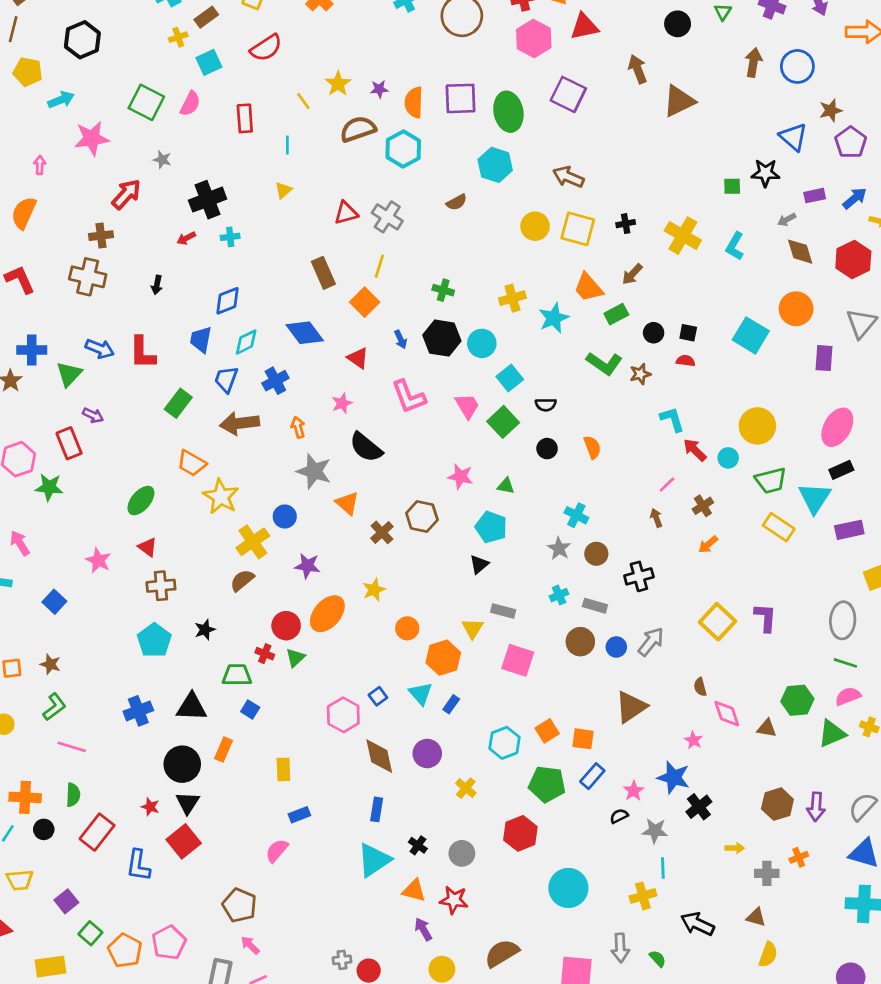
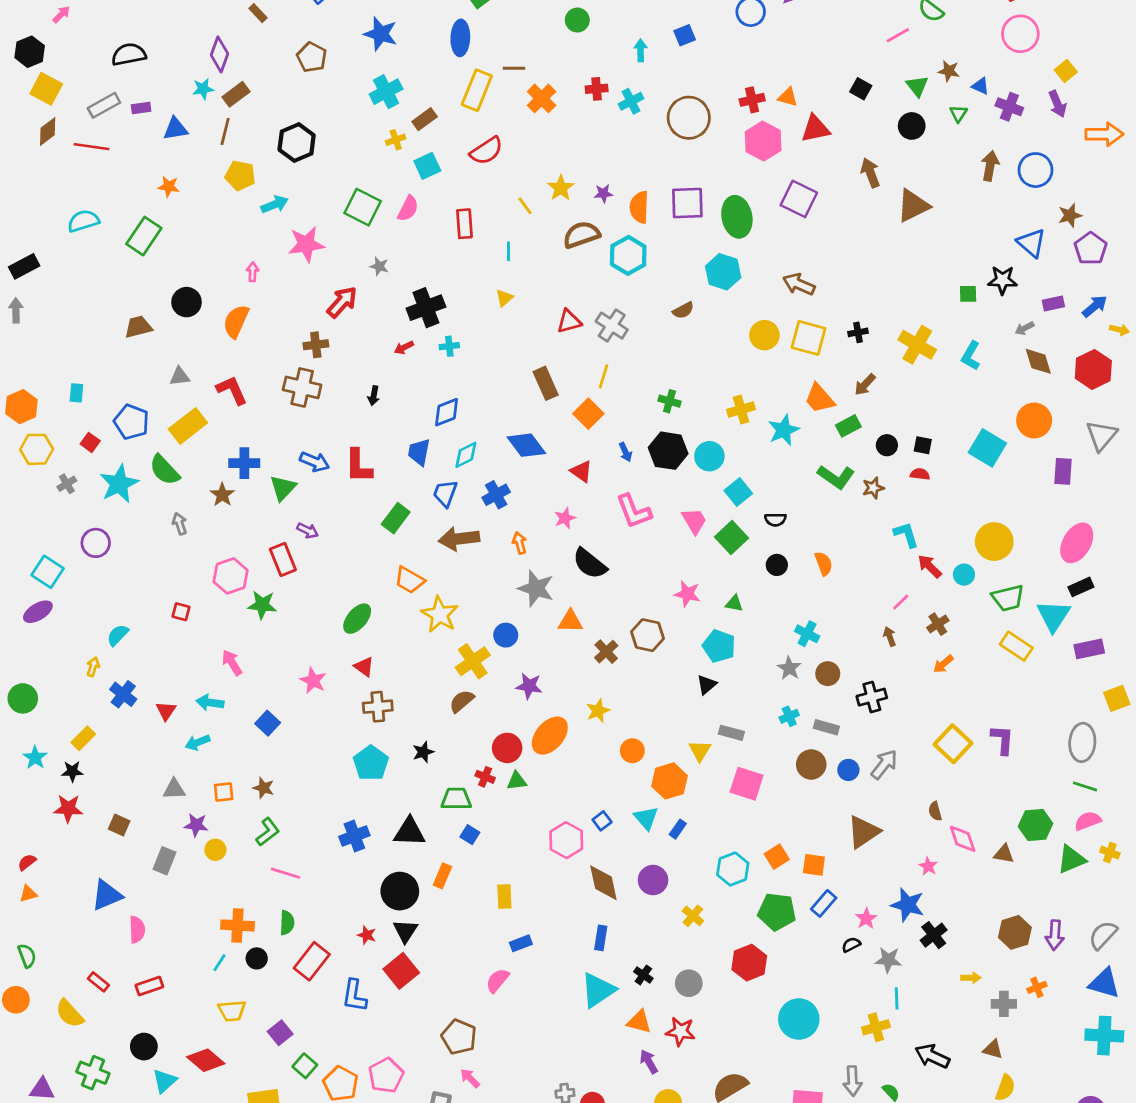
orange triangle: (347, 503) -> (570, 621), turned -40
green triangle: (295, 658) -> (517, 781), turned 36

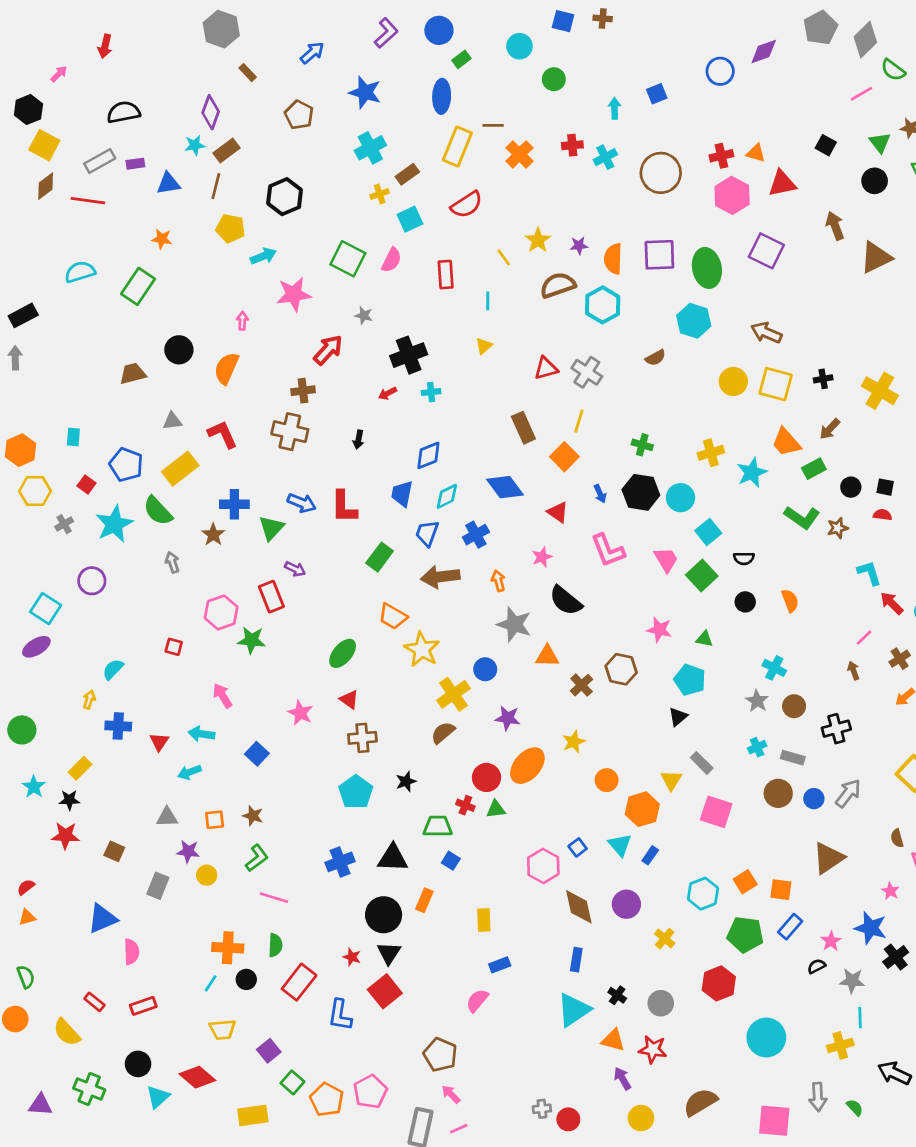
blue cross: (123, 694) -> (118, 726), turned -35
gray rectangle: (731, 733) -> (702, 763), turned 30

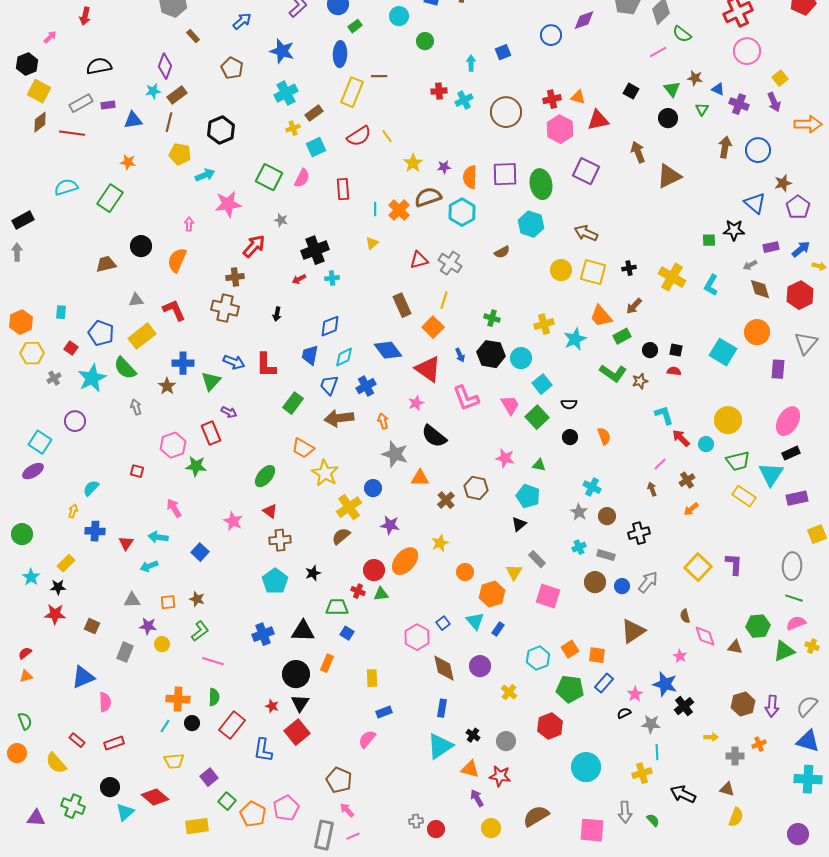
orange cross: (519, 154) -> (399, 210), moved
yellow line: (504, 257) -> (387, 136), moved
red triangle: (558, 512) -> (428, 369), size x1.6

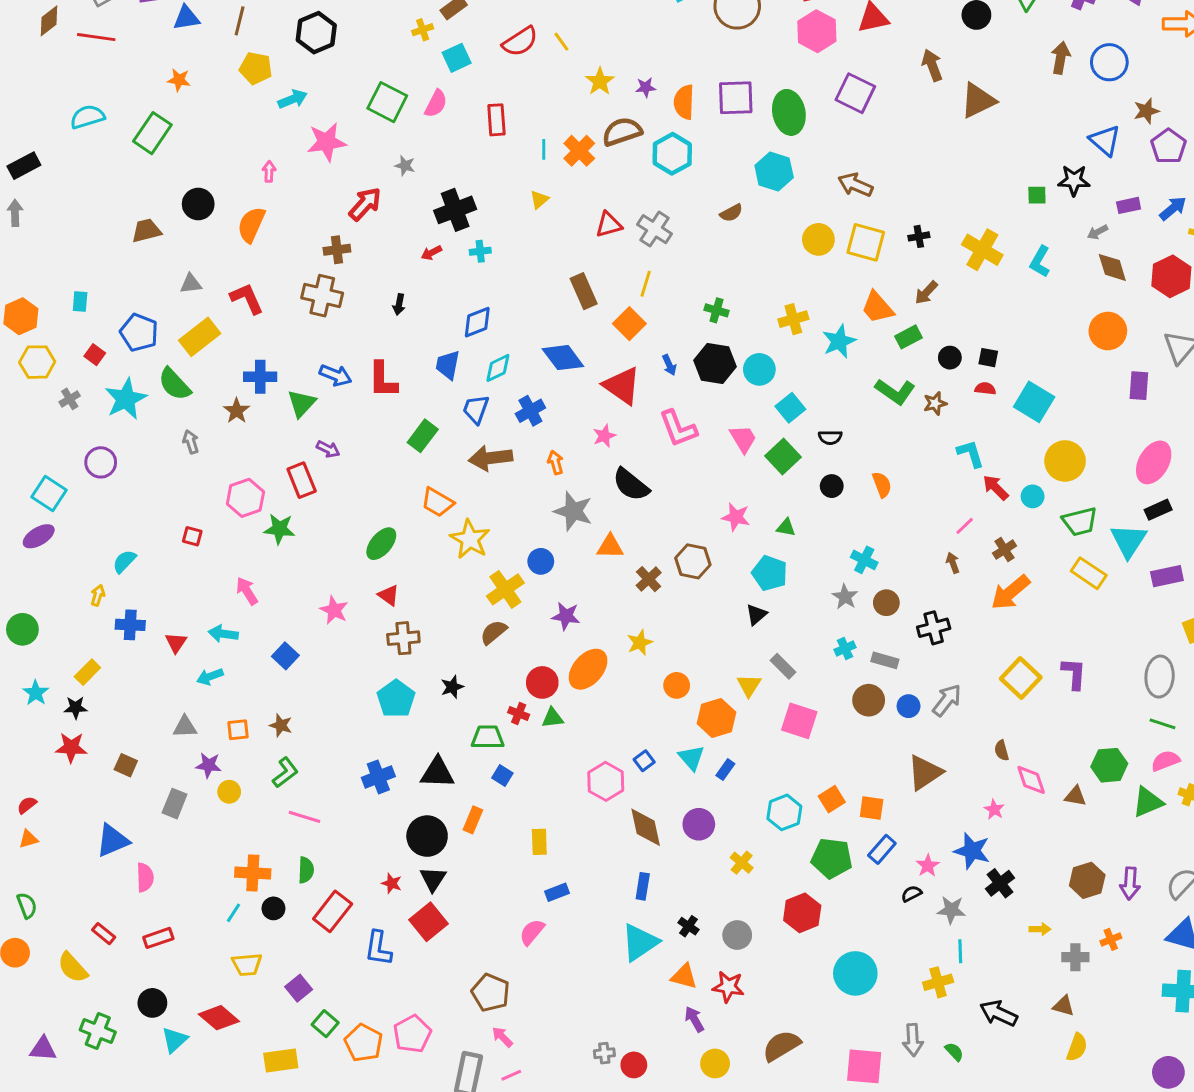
cyan square: (723, 352) -> (1034, 402), moved
orange arrow: (691, 509) -> (1010, 592), size x1.8

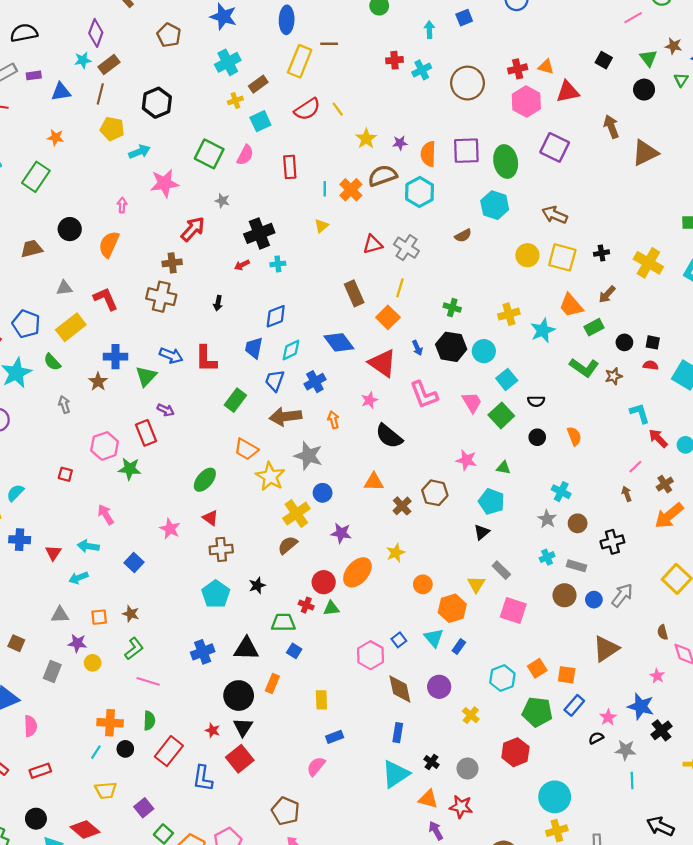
green semicircle: (175, 384) -> (52, 362), size x0.7
gray star: (573, 511) -> (308, 456), moved
yellow cross: (938, 982) -> (557, 831), moved

